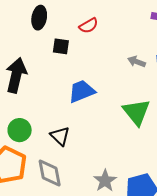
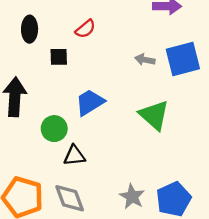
green circle: (20, 130) -> (54, 129), moved
black triangle: (60, 136) -> (74, 156), turned -40

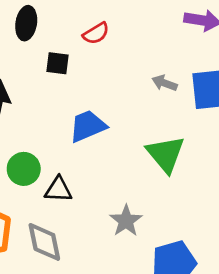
green circle: (54, 129) -> (24, 169), moved
gray star: (132, 197) -> (126, 221), moved

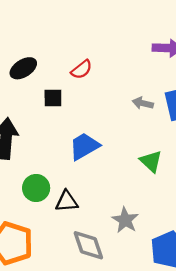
black ellipse: (26, 23) -> (23, 68), turned 56
green triangle: (166, 154) -> (151, 161), size x0.7
gray diamond: (44, 242) -> (88, 245), moved

